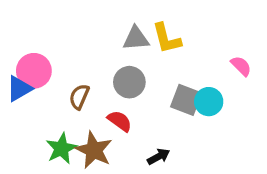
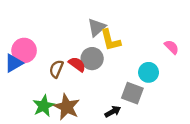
gray triangle: (136, 38) -> (97, 27), turned -36
yellow L-shape: (167, 38) -> (110, 40), moved
gray square: (186, 100) -> (132, 93), moved
red semicircle: (120, 121) -> (77, 64), moved

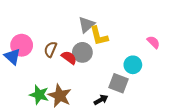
blue triangle: (14, 63) -> (12, 57), turned -48
brown semicircle: (56, 69) -> (50, 49), moved
green star: (44, 106) -> (39, 95), turned -30

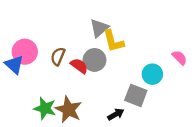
pink semicircle: (153, 42) -> (180, 58), moved

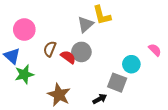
yellow L-shape: (113, 41) -> (102, 15), moved
pink circle: (25, 52) -> (24, 30), moved
green star: (45, 108) -> (24, 74), moved, turned -30

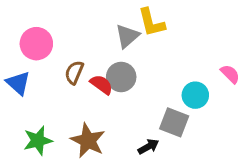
green star: (24, 74) -> (38, 141), moved

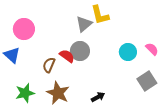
brown semicircle: (74, 72) -> (49, 65), moved
cyan circle: (195, 95) -> (128, 52), moved
gray square: (174, 122) -> (147, 81), moved, turned 36

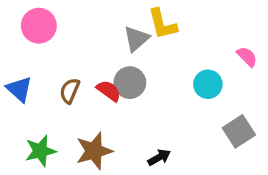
pink circle: (24, 29) -> (39, 26), moved
pink semicircle: (152, 49) -> (247, 57), moved
brown semicircle: (49, 65) -> (70, 91), moved
brown star: (58, 93) -> (94, 151), turned 30

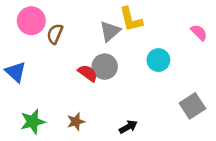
pink semicircle: (247, 57) -> (199, 33), moved
cyan circle: (208, 84) -> (158, 60), moved
brown semicircle: (70, 91) -> (55, 34), moved
brown star: (94, 151) -> (76, 122), size x0.6

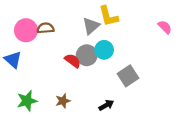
pink circle: (31, 21) -> (26, 30), moved
brown semicircle: (55, 34) -> (45, 28), turned 63
cyan circle: (158, 60) -> (104, 50), moved
gray square: (192, 106) -> (128, 76), moved

